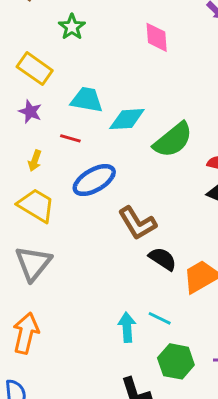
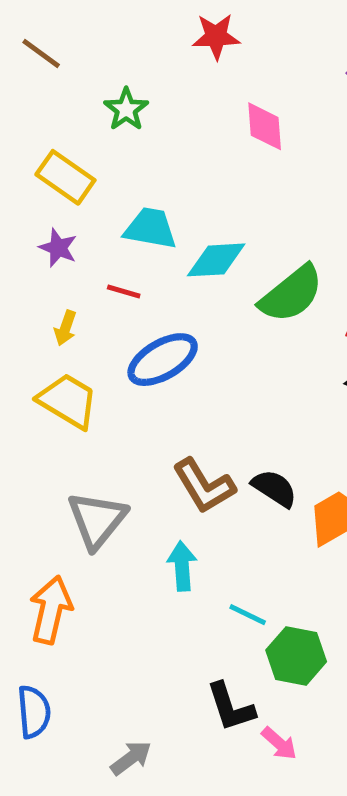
brown L-shape: (137, 223) -> (204, 486), moved
gray triangle: (33, 263) -> (97, 520), moved
cyan line: (160, 318) -> (248, 615), moved
cyan arrow: (127, 327) -> (182, 566), moved

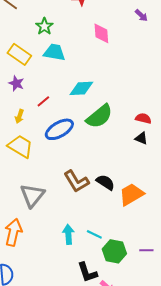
cyan trapezoid: (150, 228) -> (54, 52), moved
red line: (124, 292) -> (43, 101), turned -56
green semicircle: (291, 294) -> (99, 116), moved
cyan arrow: (182, 566) -> (68, 234), moved

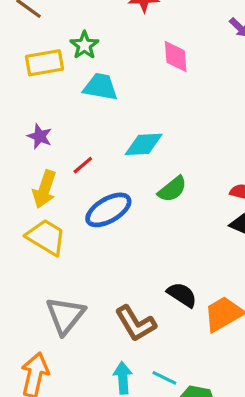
yellow rectangle: (19, 54) -> (44, 63), moved, turned -45
yellow arrow: (19, 116) -> (44, 189), size x1.6
green semicircle: (99, 116) -> (172, 189), size x0.7
brown L-shape: (76, 181) -> (136, 323), moved

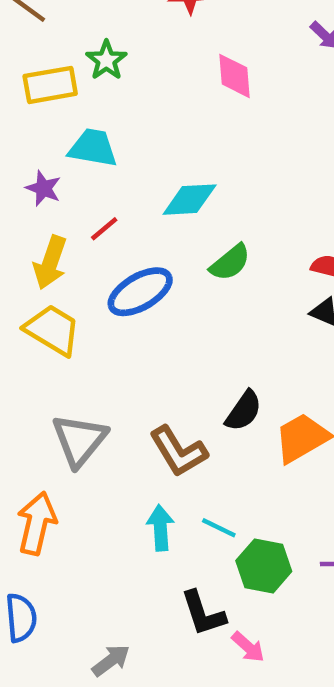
cyan trapezoid: (100, 87) -> (93, 148), moved
black semicircle: (182, 295) -> (244, 411), turned 92

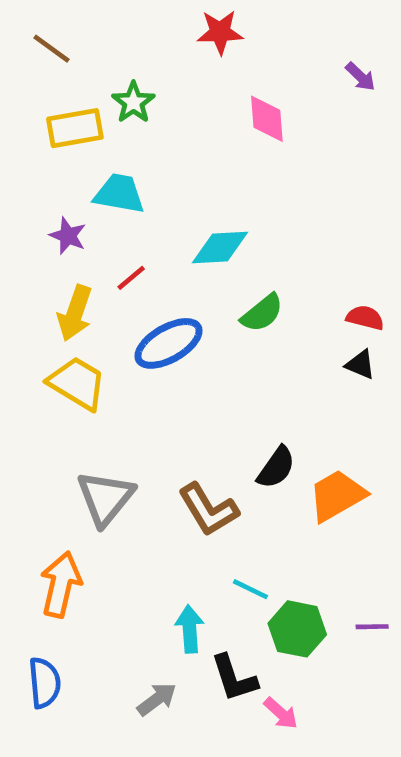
cyan arrow: (160, 528) -> (190, 629), moved
gray arrow: (111, 660) -> (157, 699), moved

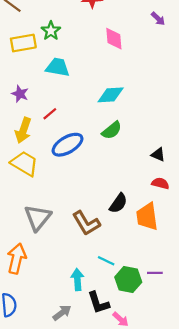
cyan trapezoid: (119, 194) -> (58, 67), moved
cyan diamond: (220, 247) -> (111, 95), moved
red semicircle: (365, 318) -> (160, 183), moved
orange trapezoid: (337, 496) -> (147, 217), turned -68
purple line: (372, 627) -> (155, 273), moved

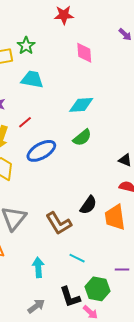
cyan arrow: (77, 280) -> (38, 267), moved
green hexagon: (128, 280) -> (98, 289), moved

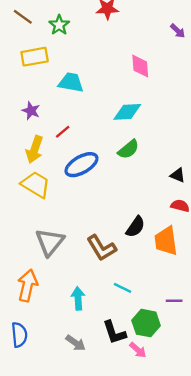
green star: (26, 46) -> (59, 25), moved
pink diamond: (84, 53) -> (140, 66), moved
gray arrow: (36, 306) -> (76, 343), turned 72

